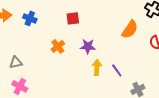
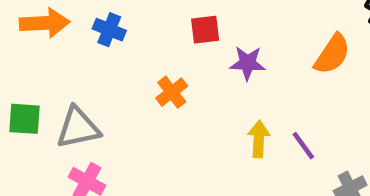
purple star: (88, 46) -> (248, 63), moved
gray triangle: (16, 62) -> (78, 128), size x1.5

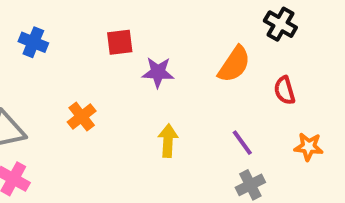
orange cross: (172, 92) -> (82, 117), moved
purple line: (303, 146) -> (242, 143), moved

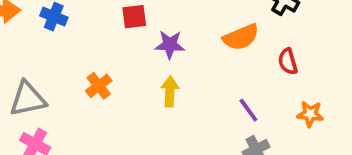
orange semicircle: (234, 64) -> (241, 37), turned 33
yellow arrow: (168, 141) -> (170, 91), moved

